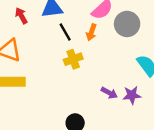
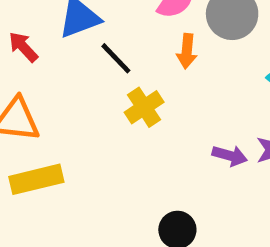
orange arrow: (91, 32) -> (187, 51), moved

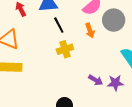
orange arrow: (187, 51) -> (90, 31), turned -40

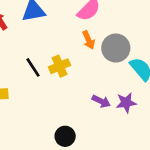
gray circle: (114, 20) -> (116, 48), moved
black line: (59, 25) -> (33, 67), moved

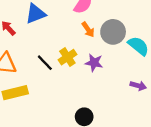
purple arrow: (101, 101) -> (138, 86), moved
purple star: (126, 103) -> (94, 63), moved, turned 30

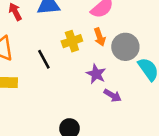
yellow cross: (67, 57) -> (72, 41), moved
purple arrow: (138, 86) -> (113, 95), moved

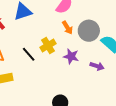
yellow cross: (72, 41) -> (48, 45), moved
purple arrow: (113, 95) -> (97, 66), moved

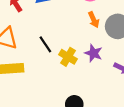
yellow cross: (48, 45) -> (68, 57), moved, turned -35

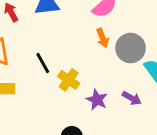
purple star: (94, 53) -> (97, 100), moved

